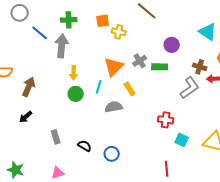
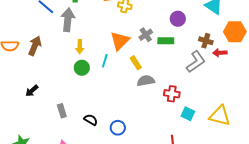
brown arrow: (29, 87) -> (35, 46), moved
gray semicircle: (114, 107) -> (146, 81), moved

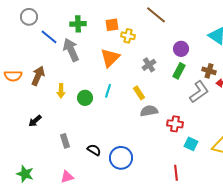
gray arrow: (68, 20) -> (71, 50), turned -30
orange triangle: (120, 41) -> (110, 58), moved
green rectangle: (166, 41) -> (179, 71), moved, turned -63
yellow arrow: (80, 47) -> (61, 91), moved
blue circle: (118, 128) -> (121, 158), size x1.5

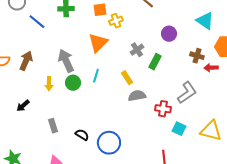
yellow cross: (128, 36) -> (116, 21), turned -32
gray arrow: (71, 50) -> (66, 61), moved
green rectangle: (179, 71) -> (155, 62), moved
yellow arrow: (61, 91) -> (49, 84), moved
gray L-shape: (199, 92) -> (187, 93), moved

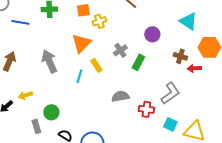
blue line: (37, 22) -> (20, 22), turned -30
yellow rectangle: (127, 78) -> (96, 65), moved
green circle: (73, 83) -> (51, 112), moved
yellow arrow: (49, 84) -> (25, 95), moved, turned 72
cyan square: (179, 129) -> (170, 124), moved

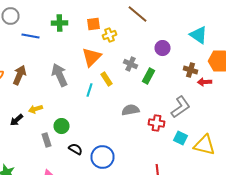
gray cross: (120, 50) -> (130, 64), turned -32

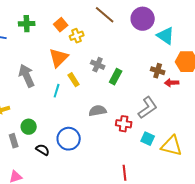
orange square: (94, 24) -> (61, 25), turned -32
purple circle: (162, 48) -> (143, 19), moved, size x1.5
blue circle: (102, 157) -> (69, 139), moved

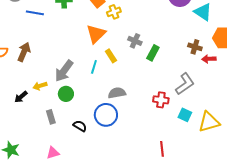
gray arrow: (27, 76) -> (64, 71), moved, turned -120
gray semicircle: (98, 111) -> (117, 93), moved
green circle: (29, 127) -> (66, 94), moved
yellow triangle: (172, 146) -> (209, 122), turned -30

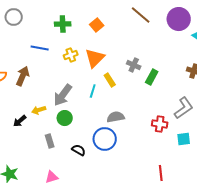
yellow cross: (114, 12) -> (71, 55), moved
blue line: (35, 13) -> (40, 48), moved
cyan square: (185, 115) -> (184, 139), turned -32

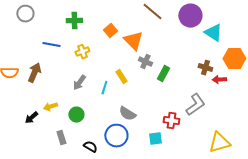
orange square: (97, 25) -> (110, 31), moved
orange triangle: (95, 58) -> (133, 41), moved, turned -30
gray arrow: (63, 95) -> (79, 83), moved, size x0.7
gray semicircle: (116, 117) -> (127, 114), turned -138
cyan square: (184, 139) -> (155, 139), moved

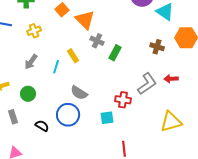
red arrow: (219, 80) -> (171, 79), moved

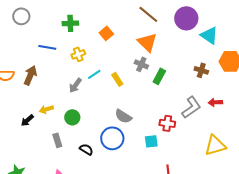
orange triangle: (85, 20) -> (147, 42), moved
cyan line: (56, 67) -> (94, 74), moved, turned 40

